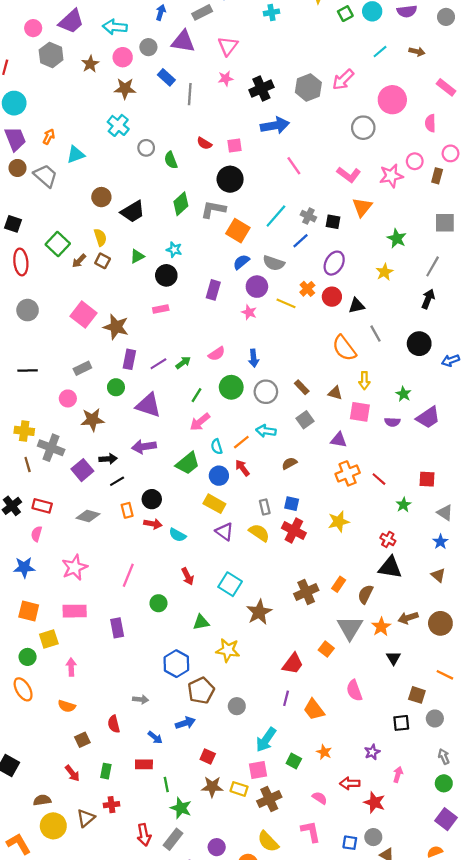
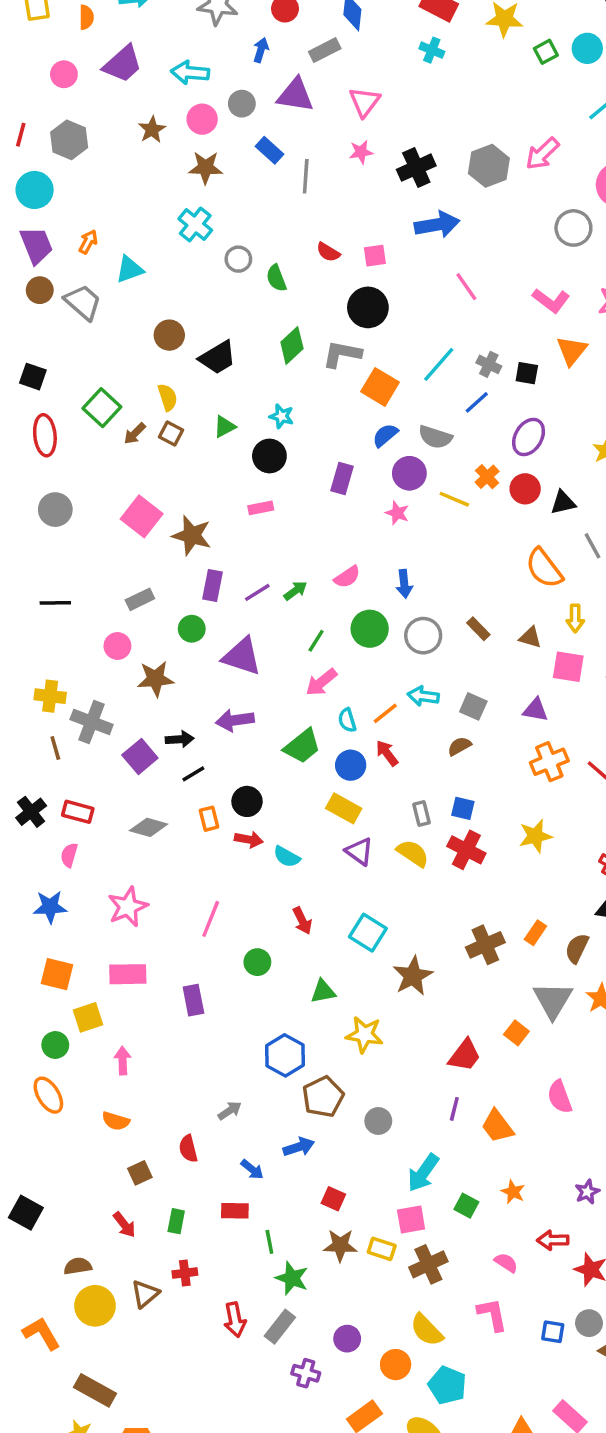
cyan cross: (271, 12) -> (432, 50), turned 32
gray hexagon: (51, 55) -> (69, 140), moved
gray square: (305, 420) -> (473, 706), moved, turned -30
gray arrow: (141, 699) -> (230, 1111), turned -40

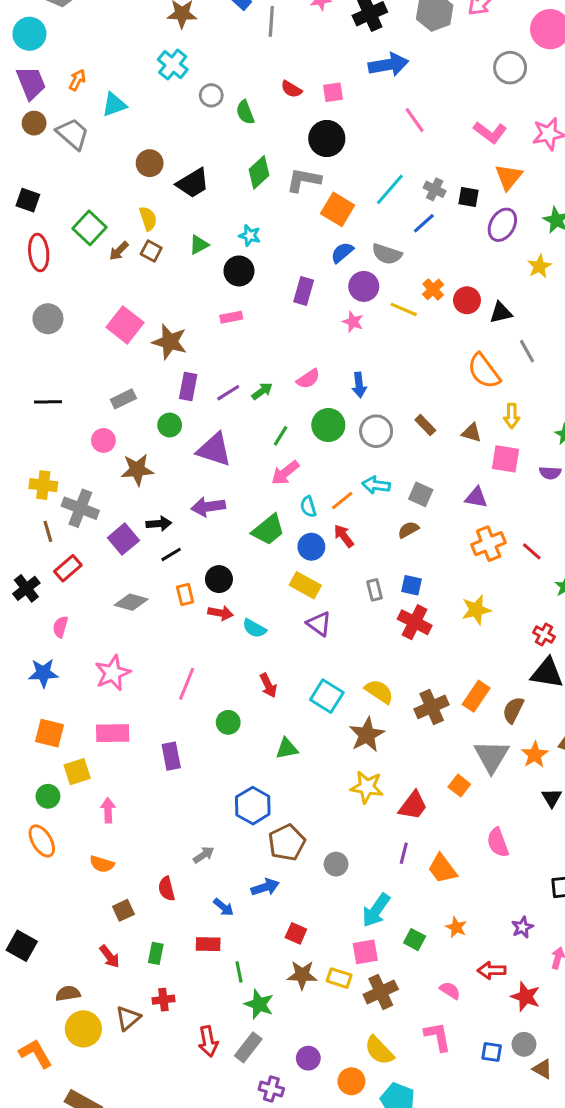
purple ellipse: (529, 437) -> (502, 225), moved
red rectangle: (78, 812) -> (68, 568), moved, turned -56
yellow semicircle: (413, 853) -> (379, 692), moved
orange rectangle: (535, 933) -> (476, 696), size x1.4
yellow star: (364, 1035) -> (367, 787), moved

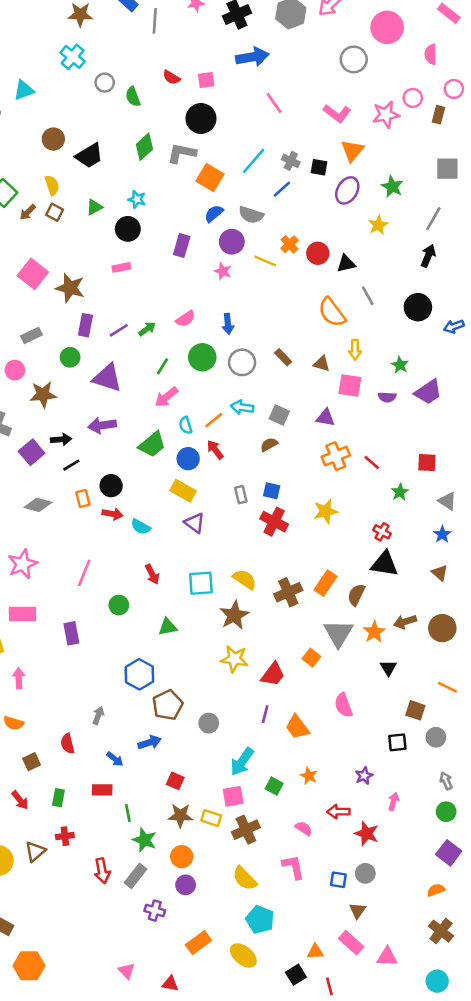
cyan square: (327, 696) -> (201, 583), turned -36
gray arrow: (204, 855) -> (98, 715), turned -36
brown triangle: (542, 1069) -> (358, 911), moved, turned 36
orange circle: (351, 1081) -> (182, 857), moved

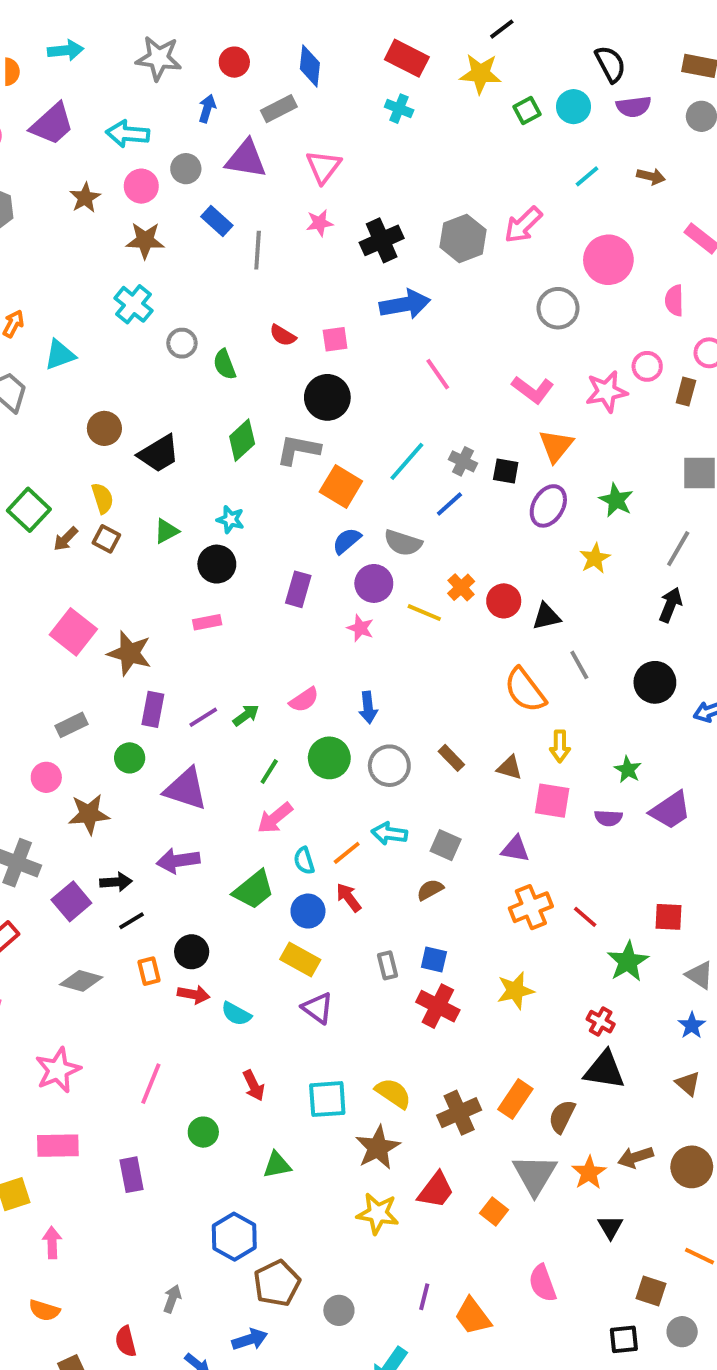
green star: (400, 492) -> (628, 961), size x1.5
red trapezoid: (273, 674) -> (436, 1190), moved

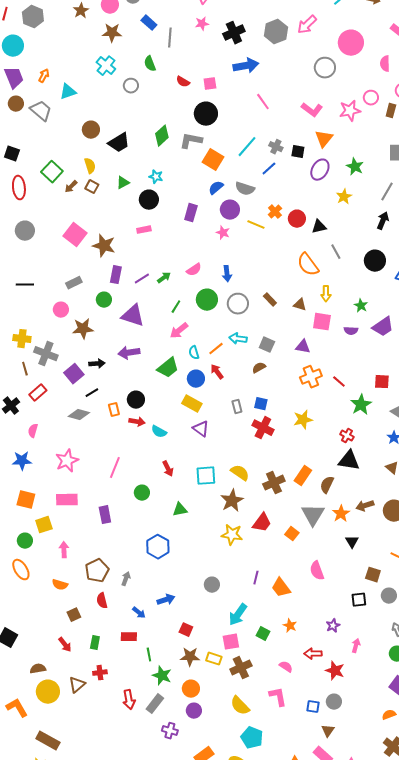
green semicircle: (225, 364) -> (150, 64), moved
black line: (132, 921) -> (92, 393), moved
brown pentagon: (277, 1283) -> (97, 571), moved

